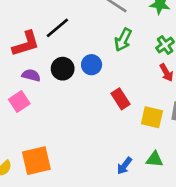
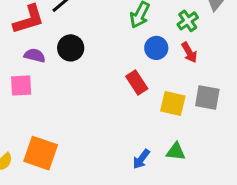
blue circle: (92, 65) -> (156, 48), moved
pink square: (19, 101) -> (21, 85), turned 30
orange square: (36, 161) -> (41, 153), turned 32

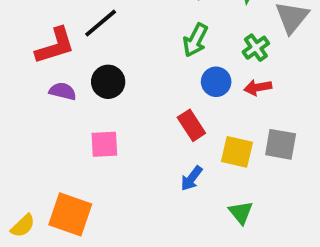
red arrow: (189, 52) -> (258, 87), turned 110
pink square: (21, 85) -> (104, 144), moved
green triangle: (176, 152) -> (241, 212), turned 45
blue arrow: (141, 159) -> (191, 178), moved

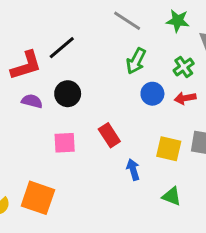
red rectangle: (191, 125) -> (109, 135), moved
blue arrow: (191, 178) -> (133, 170), turned 126
green triangle: (241, 212) -> (172, 196), turned -30

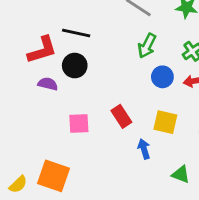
black line: (62, 48) -> (76, 33), turned 52
black circle: (68, 94) -> (75, 66), moved
yellow square: (169, 149) -> (165, 122), moved

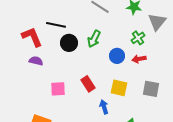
green arrow: (147, 46) -> (94, 39), moved
red L-shape: (42, 50) -> (32, 37), turned -95
black circle: (75, 66) -> (69, 43), moved

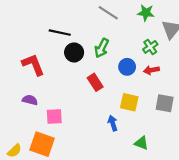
red L-shape: (32, 37) -> (33, 65), moved
purple semicircle: (36, 61) -> (30, 100), moved
red rectangle: (88, 84) -> (95, 82), moved
pink square: (58, 89) -> (54, 117), moved

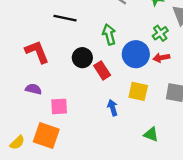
green arrow: (102, 48) -> (109, 34), turned 138
black circle: (74, 52) -> (82, 58), moved
blue circle: (127, 67) -> (136, 54), size x1.5
blue arrow: (113, 123) -> (113, 108), moved

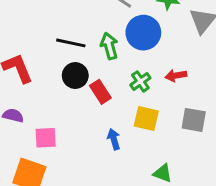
black line: (65, 18) -> (71, 43), moved
green cross: (160, 33) -> (140, 81), moved
blue circle: (136, 54) -> (143, 33), moved

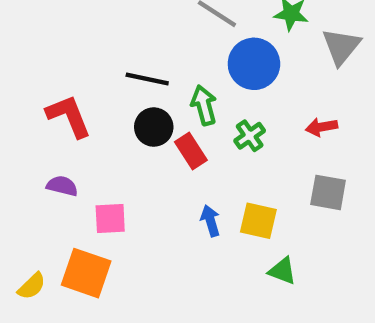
green arrow: (109, 46) -> (204, 105), moved
red arrow: (176, 76) -> (322, 127), moved
yellow square: (146, 118) -> (258, 221), moved

